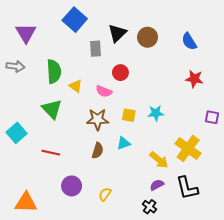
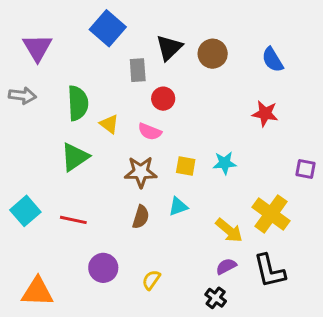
red circle: (120, 73) -> (163, 99), moved
red star: (194, 79) -> (265, 114), moved
green triangle: (52, 109) -> (75, 157), turned 40
cyan square: (16, 133) -> (25, 211), moved

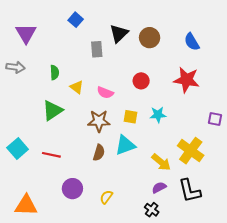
blue square: (108, 28) -> (76, 20), size x0.6
red circle: (163, 99) -> (141, 81), moved
green semicircle: (78, 103) -> (55, 72), size x0.6
red star: (265, 114) -> (186, 80), size x1.4
cyan triangle: (178, 206) -> (125, 145), size x1.5

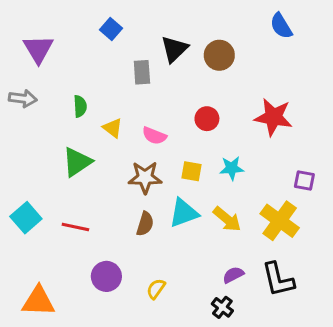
blue semicircle: (192, 42) -> (281, 26), moved
purple square: (215, 119) -> (304, 181), moved
yellow arrow: (161, 162) -> (227, 219), moved

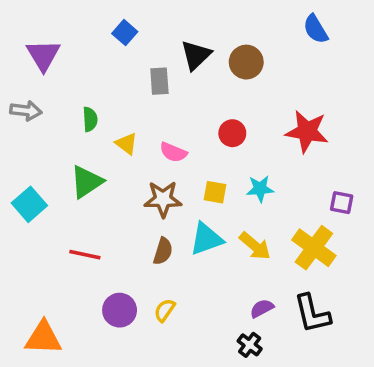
cyan square: (26, 218) -> (29, 204), moved
yellow semicircle: (156, 289) -> (165, 310), moved

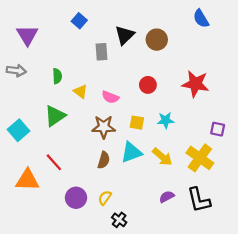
red line: (85, 255) -> (54, 162), turned 36
orange triangle: (43, 338) -> (27, 180), moved
black cross: (250, 345) -> (119, 220), moved

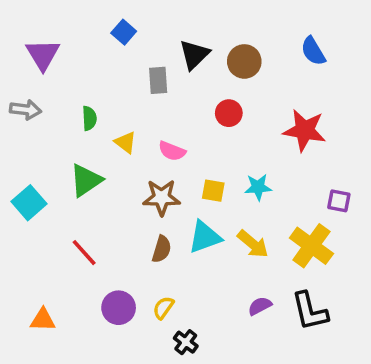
blue semicircle: (201, 19) -> (313, 51), moved
red circle: (148, 85) -> (229, 113), moved
orange triangle: (27, 180) -> (43, 320), moved, size x0.7

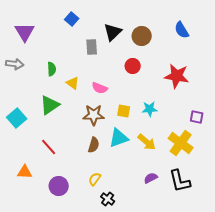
purple circle: (119, 308) -> (59, 186), moved
orange triangle: (43, 320) -> (25, 172), moved

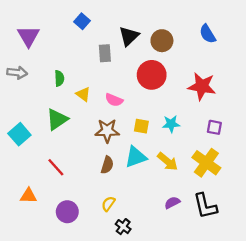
red circle: (133, 66) -> (152, 75), size x1.6
purple square: (197, 117) -> (214, 127), moved

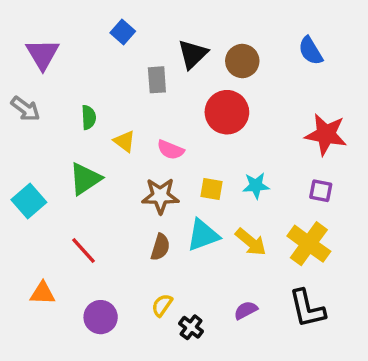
gray arrow: (17, 73) -> (25, 109), turned 30
red star: (202, 86) -> (326, 134), moved
purple semicircle: (172, 203) -> (246, 310), moved
black cross: (123, 227) -> (191, 327), moved

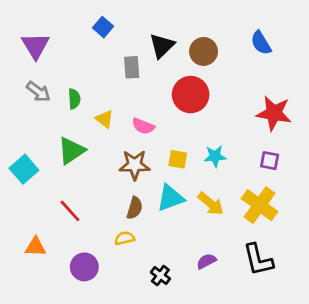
gray arrow: (25, 109) -> (38, 92), moved
yellow semicircle: (162, 305) -> (125, 238), moved, turned 42

